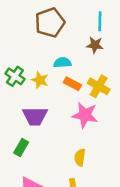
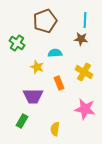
green cross: (15, 76) -> (17, 43), moved
orange rectangle: (72, 84) -> (59, 83), moved, turned 40
pink star: (85, 115) -> (85, 109), moved
yellow semicircle: (80, 157) -> (55, 129), moved

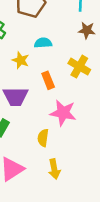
brown star: (81, 39) -> (87, 30), moved
pink star: (85, 109) -> (63, 113), moved

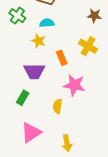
cyan semicircle: (43, 43) -> (47, 23), moved
yellow arrow: (54, 169) -> (67, 143), moved

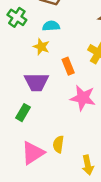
yellow semicircle: (57, 106) -> (58, 144), moved
yellow arrow: (67, 143) -> (88, 165), moved

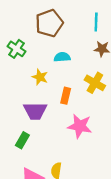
cyan semicircle: (51, 26) -> (62, 57), moved
orange rectangle: (68, 66) -> (66, 96), turned 35

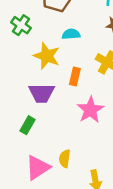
yellow star: (40, 77) -> (47, 56), size x1.5
pink star: (80, 126) -> (90, 110), turned 30

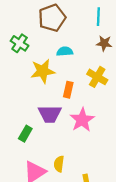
yellow star: (47, 56) -> (43, 71), turned -30
purple trapezoid: (42, 93) -> (50, 114), moved

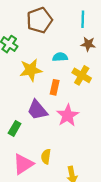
cyan semicircle: (65, 51) -> (60, 57), moved
purple trapezoid: (50, 114) -> (37, 110), turned 50

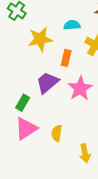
purple trapezoid: (37, 110) -> (47, 83), turned 90
pink triangle: (23, 164) -> (26, 129), moved

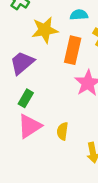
orange rectangle: (66, 58) -> (73, 50), size x1.5
purple trapezoid: (47, 83) -> (22, 63), moved

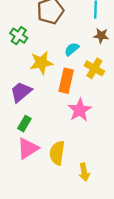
cyan semicircle: (79, 15) -> (72, 49), turned -35
yellow semicircle: (62, 131) -> (57, 153), size x1.5

